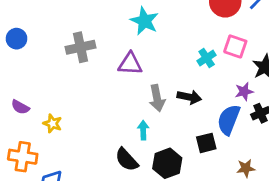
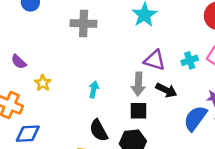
purple triangle: (130, 64) -> (155, 60), moved
cyan arrow: (143, 130) -> (94, 89), moved
black square: (206, 143) -> (138, 111), moved

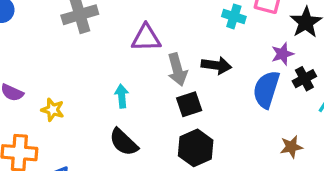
purple triangle: (155, 60) -> (146, 38), moved
cyan cross: (190, 60) -> (234, 16), turned -35
black semicircle: (99, 130) -> (124, 142), moved

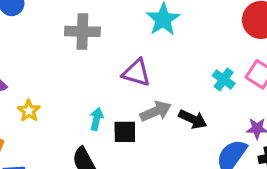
gray arrow: (177, 70) -> (156, 111), turned -116
black square: (189, 104) -> (125, 132), moved

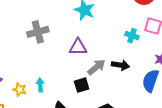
cyan arrow: (97, 119) -> (40, 85), moved

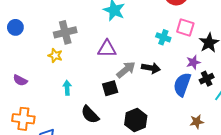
yellow star: (20, 89) -> (55, 56), moved

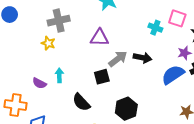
purple semicircle: (20, 80) -> (39, 83), moved
blue semicircle: (182, 84) -> (173, 75), turned 35

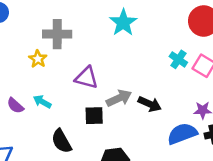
cyan cross: (155, 28) -> (178, 59), moved
purple triangle: (99, 38) -> (86, 78), moved
cyan arrow: (59, 75) -> (42, 102), turned -72

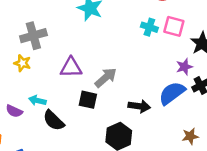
black arrow: (150, 104) -> (139, 106), moved
black square: (94, 116) -> (88, 100), turned 30
black semicircle: (61, 141) -> (54, 120), moved

